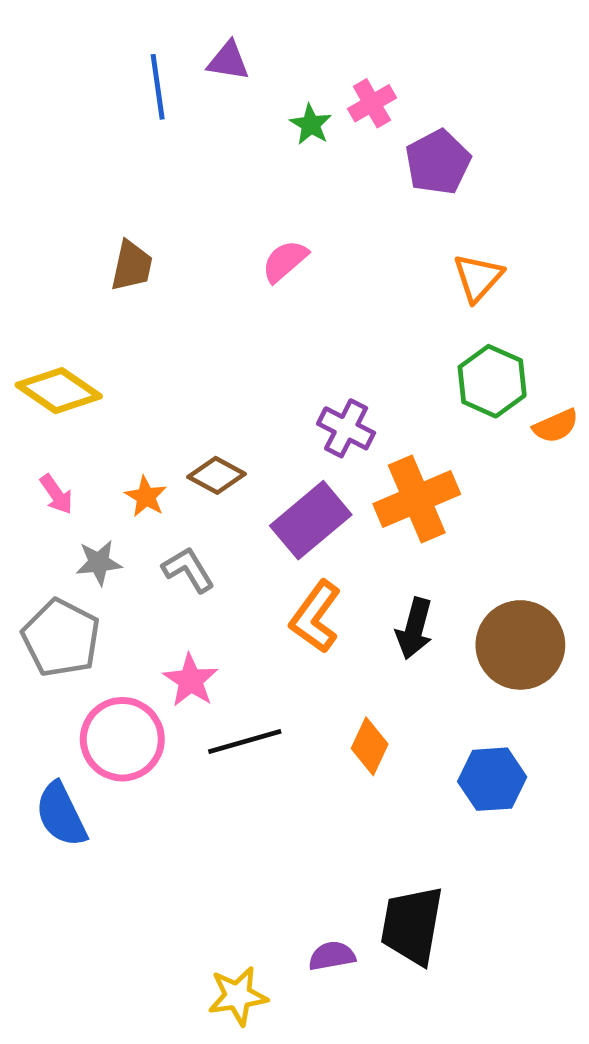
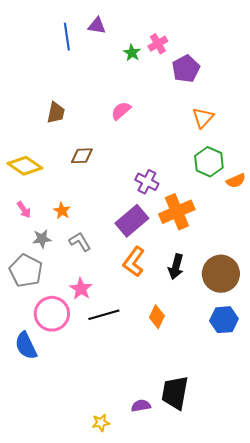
brown diamond: (217, 475) -> (82, 156), moved, turned -30
blue hexagon: (492, 779) -> (224, 320), moved
yellow star: (238, 996) -> (101, 423), size x0.7

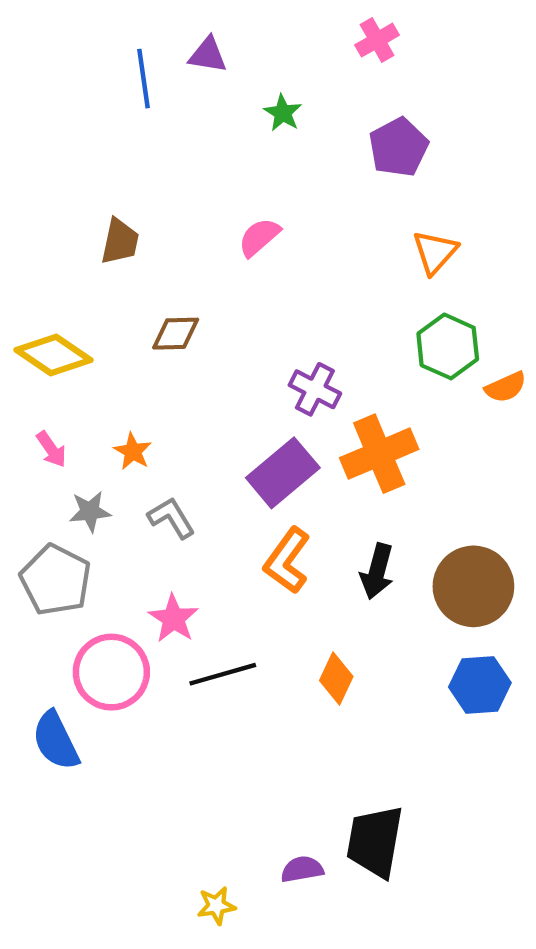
pink cross: (158, 44) -> (377, 40), moved

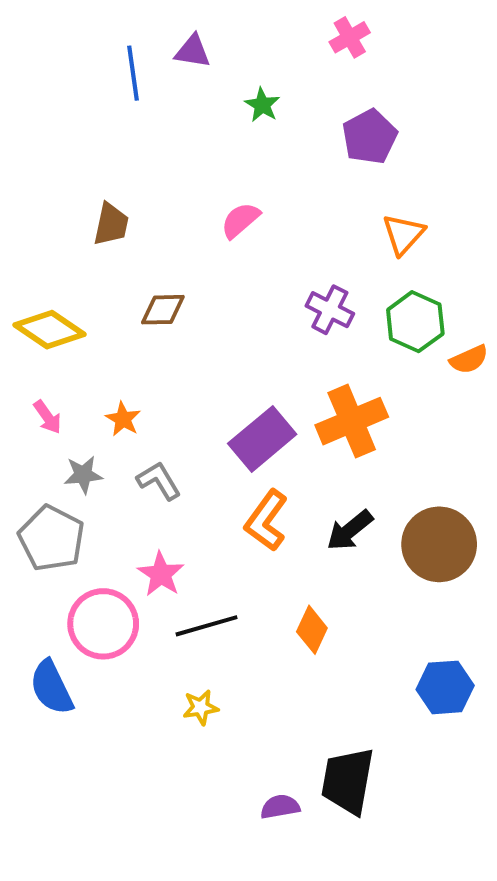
purple cross: (315, 389) -> (330, 310), moved
black arrow: (377, 571) -> (350, 530), turned 36
blue hexagon: (480, 685) -> (445, 687), moved
yellow star: (216, 906) -> (201, 707), moved

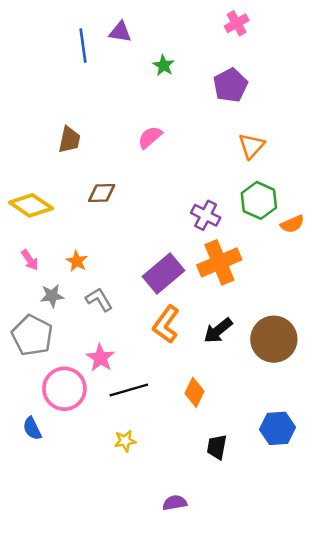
pink cross: (350, 37) -> (237, 23), moved
purple cross: (330, 310) -> (206, 215), moved
blue semicircle: (51, 687) -> (32, 428), size x0.7
black trapezoid: (348, 781) -> (217, 447), moved, size x0.6

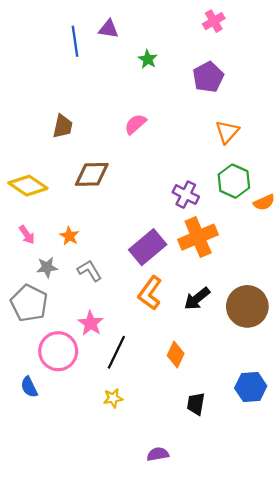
brown diamond: (102, 193) -> (92, 174), size x1.4
black line: (129, 390) -> (116, 352), turned -48

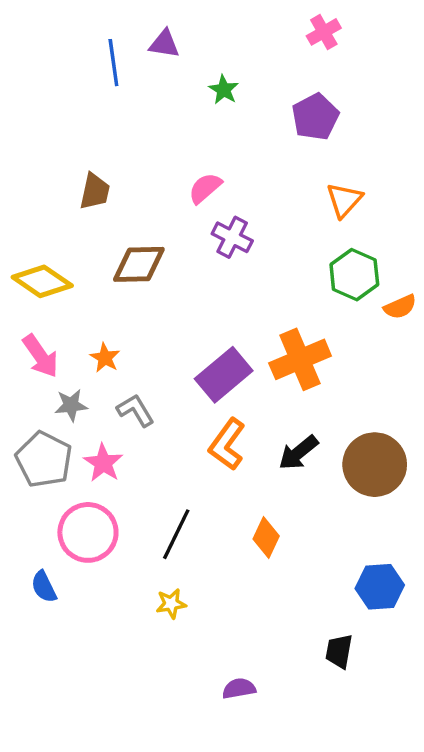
purple cross: (186, 195) -> (232, 237), moved
pink arrow: (27, 235) -> (40, 356), size x1.5
pink star: (91, 323) -> (103, 463), moved
black trapezoid: (196, 404) -> (339, 651), moved

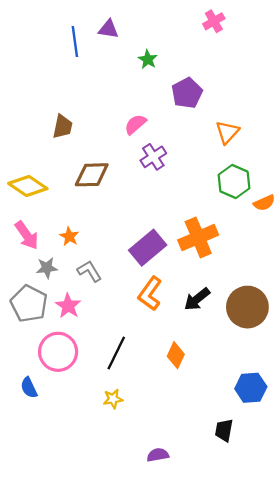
purple pentagon: (315, 117) -> (187, 93), moved
purple cross: (232, 237) -> (153, 157), turned 30

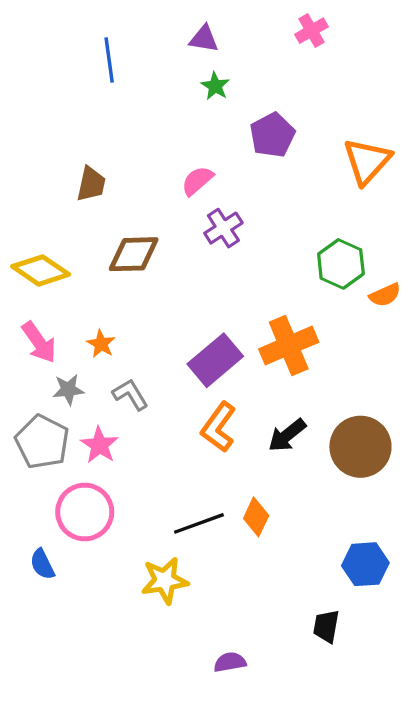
purple triangle: (109, 29) -> (204, 39), moved
orange triangle: (227, 132) -> (367, 161), moved, size x1.4
black line: (116, 353) -> (199, 523), moved, turned 44
yellow star: (113, 399) -> (165, 581), size x1.6

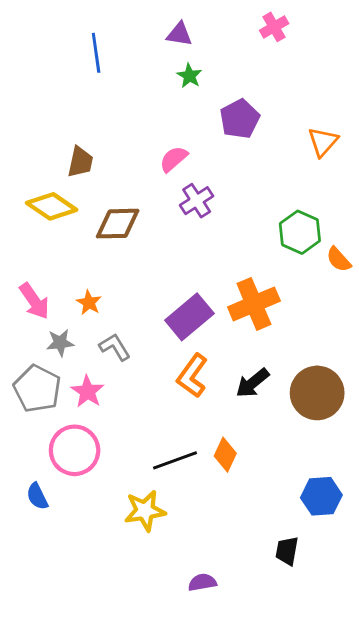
orange triangle: (367, 161) -> (323, 142), size x0.7
yellow diamond: (41, 270) -> (52, 206), moved
orange semicircle: (385, 295) -> (339, 259), turned 72

